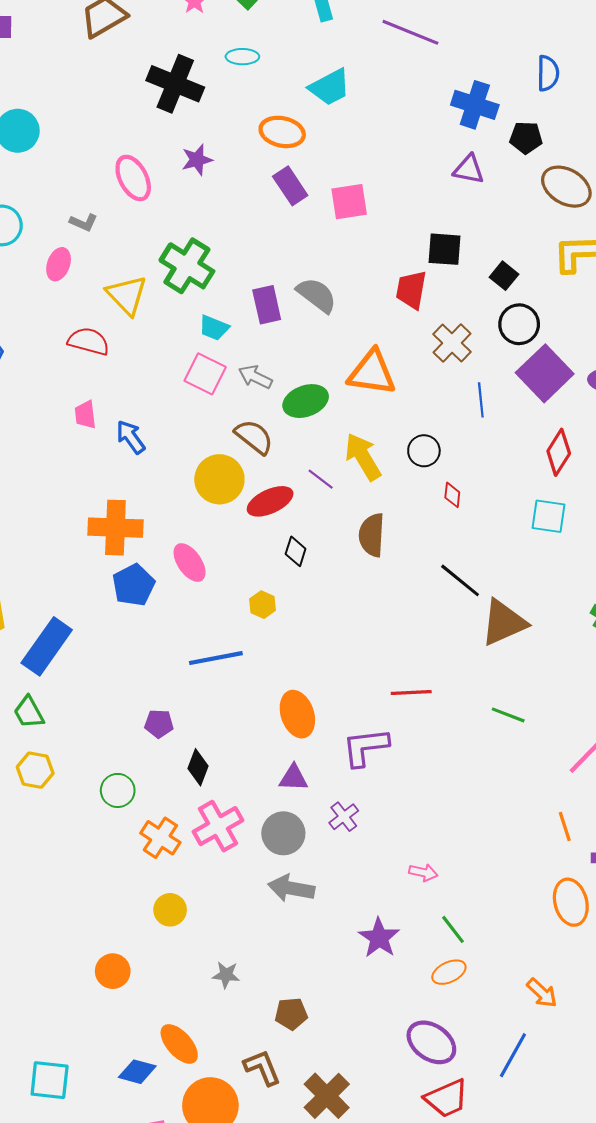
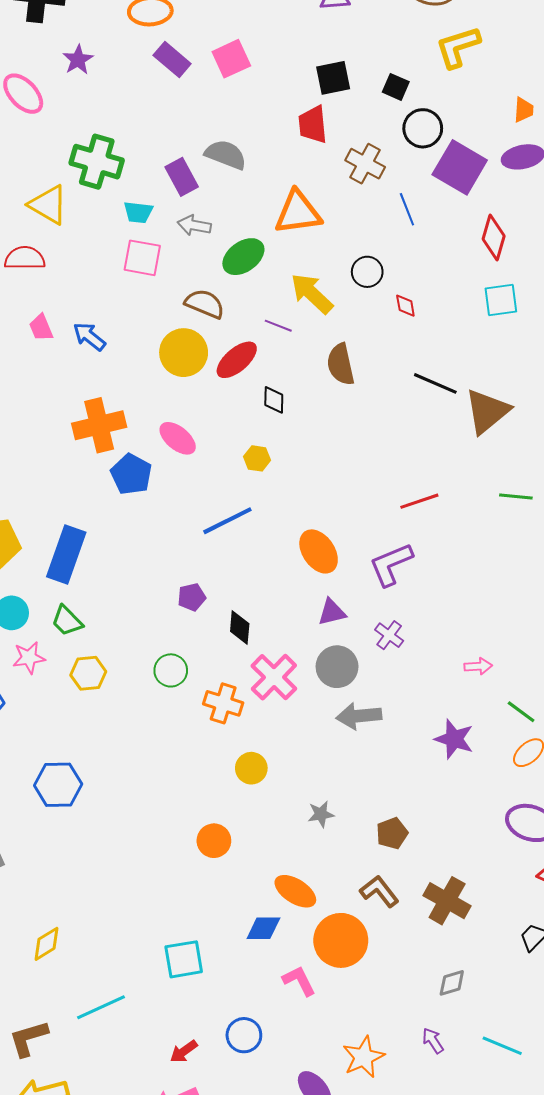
gray arrow: (255, 377) -> (194, 225), moved

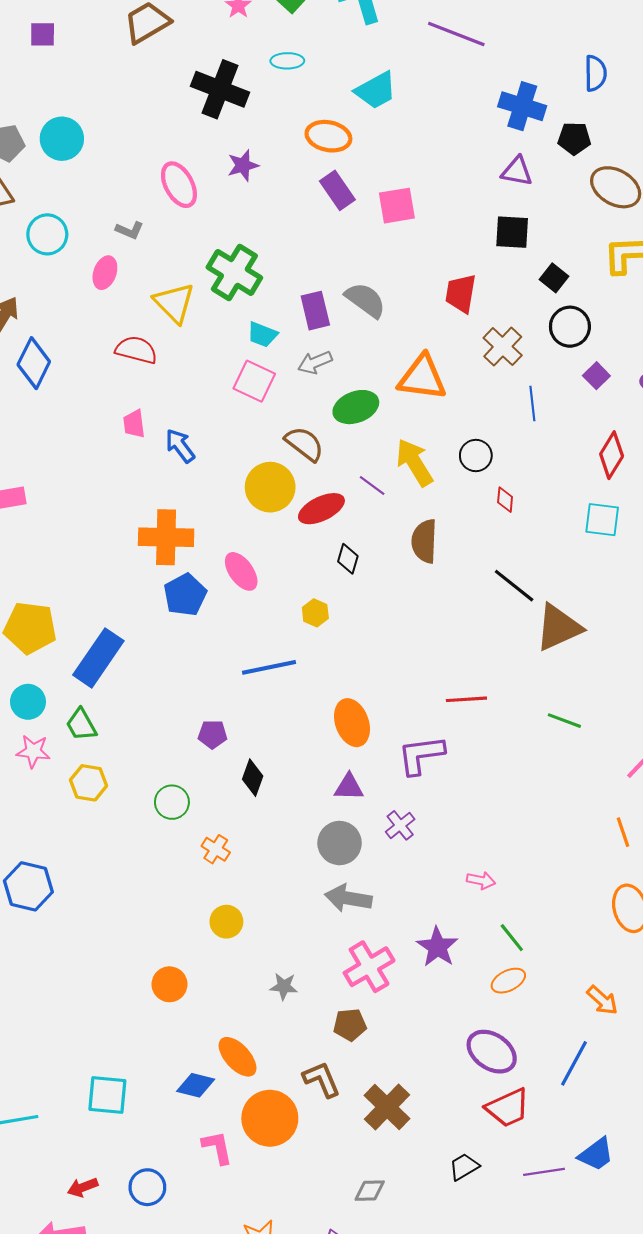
black square: (333, 78) -> (512, 232), moved
purple square: (460, 167) -> (596, 376), size x0.5
gray arrow: (194, 225) -> (315, 362), turned -48
pink cross: (274, 677) -> (369, 967), moved
orange cross: (223, 703) -> (216, 849), size x0.7

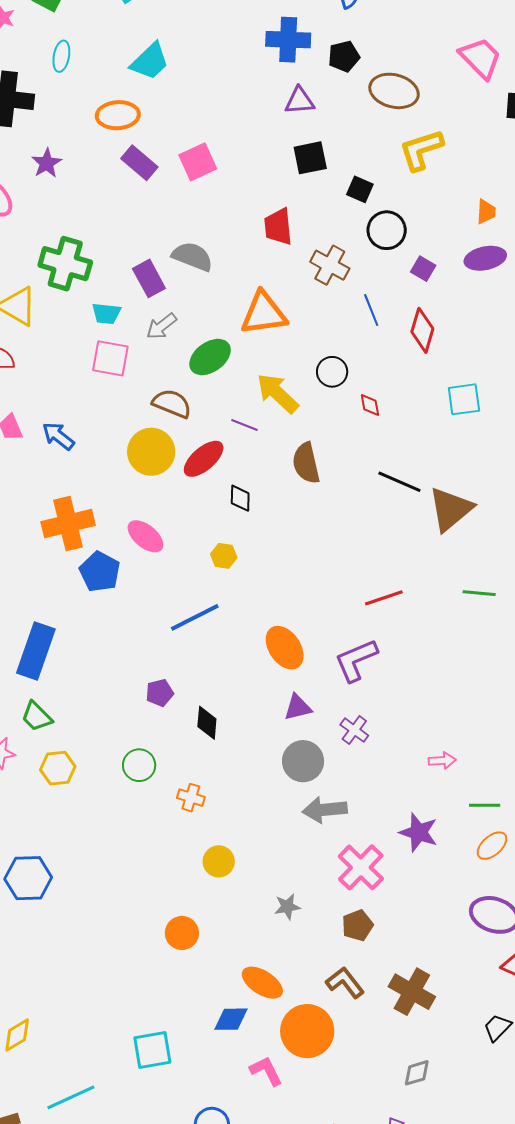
cyan ellipse: (287, 61) -> (61, 56), turned -64
red diamond: (612, 455) -> (422, 330), moved
green line: (512, 938) -> (485, 805), turned -36

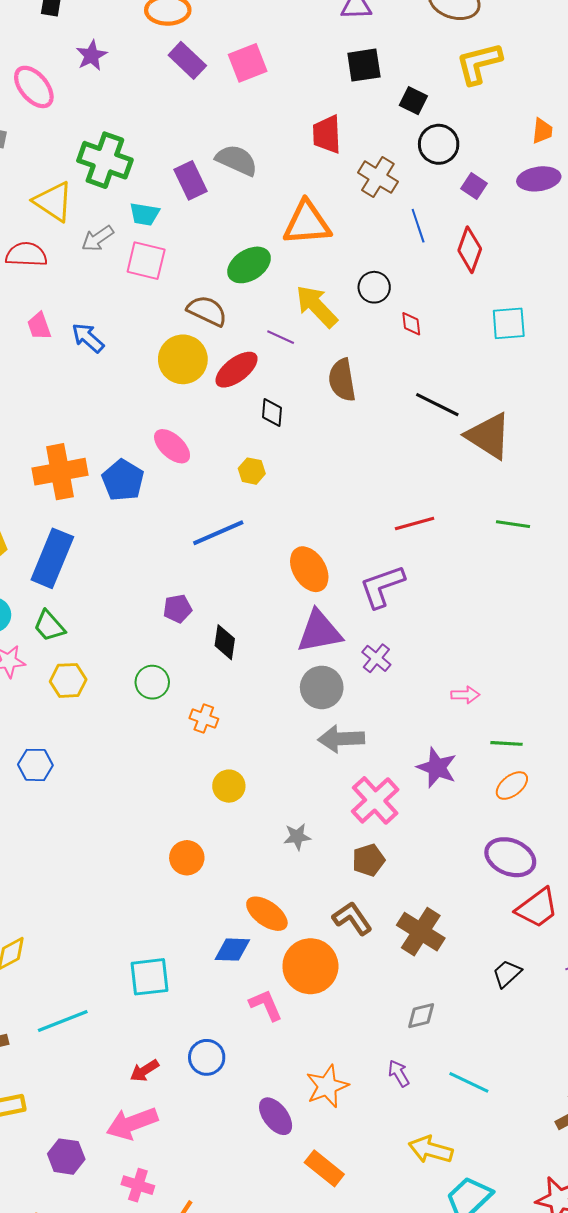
gray arrow: (161, 326) -> (98, 239), moved
brown triangle: (451, 509) -> (489, 436), turned -51
orange cross: (68, 524) -> (60, 472), moved
purple triangle: (298, 707) -> (319, 632), size x1.6
blue hexagon: (28, 878) -> (35, 765), moved, size x0.7

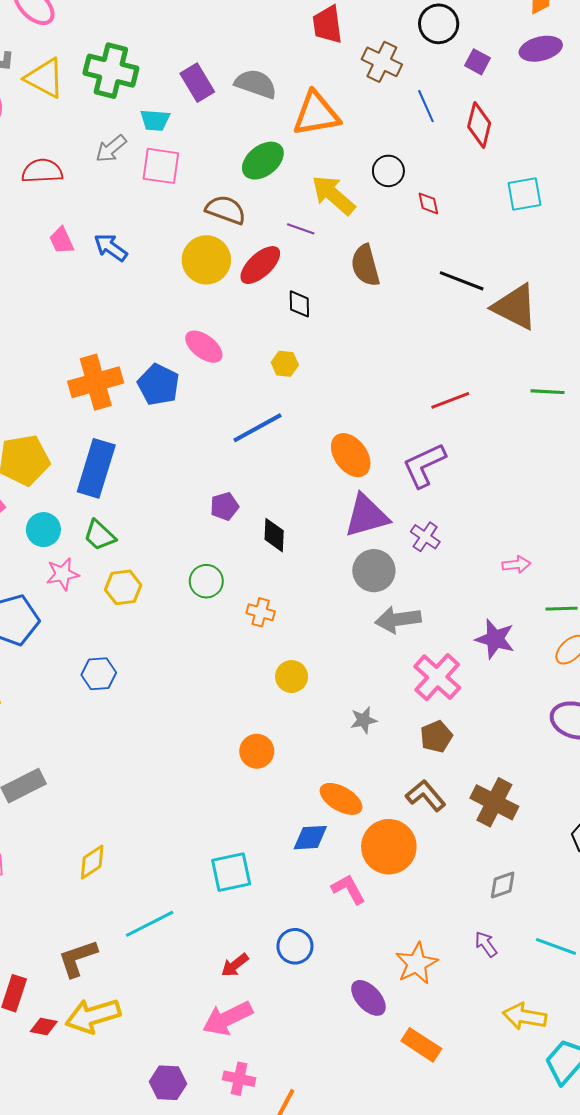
gray semicircle: (237, 160) -> (256, 84), moved
yellow triangle: (53, 202) -> (45, 78), moved
purple hexagon: (66, 1157) -> (168, 1083), moved

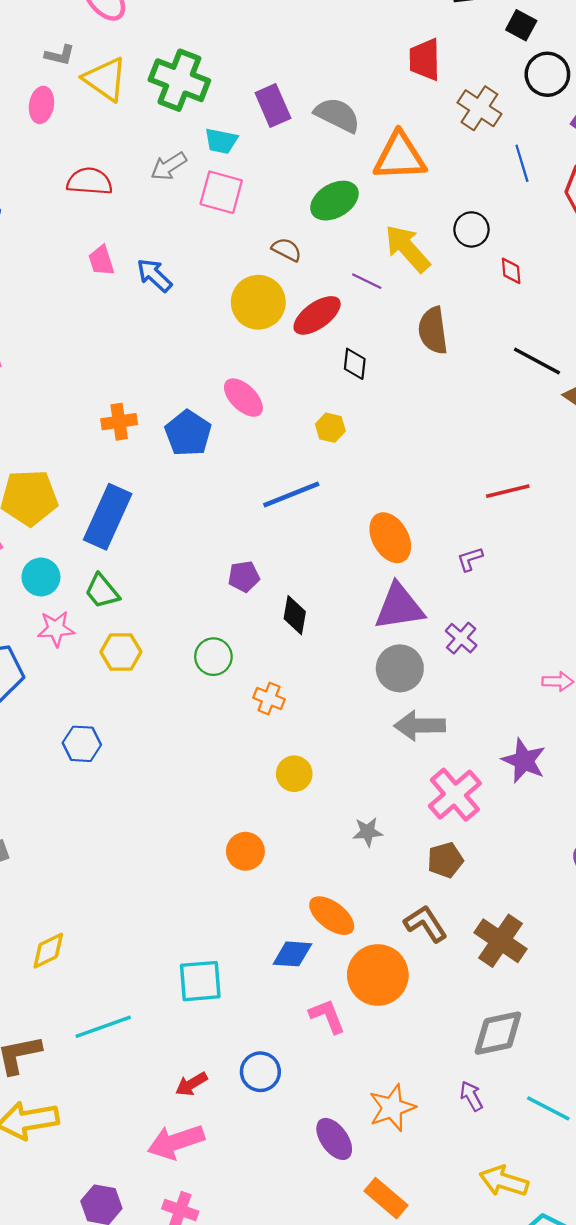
brown semicircle: (226, 210) -> (287, 250), size x0.7
orange cross: (96, 382) -> (119, 422), size x0.6
purple L-shape: (424, 465) -> (470, 559), size x0.5
gray diamond: (503, 885) -> (498, 1033), size x1.6

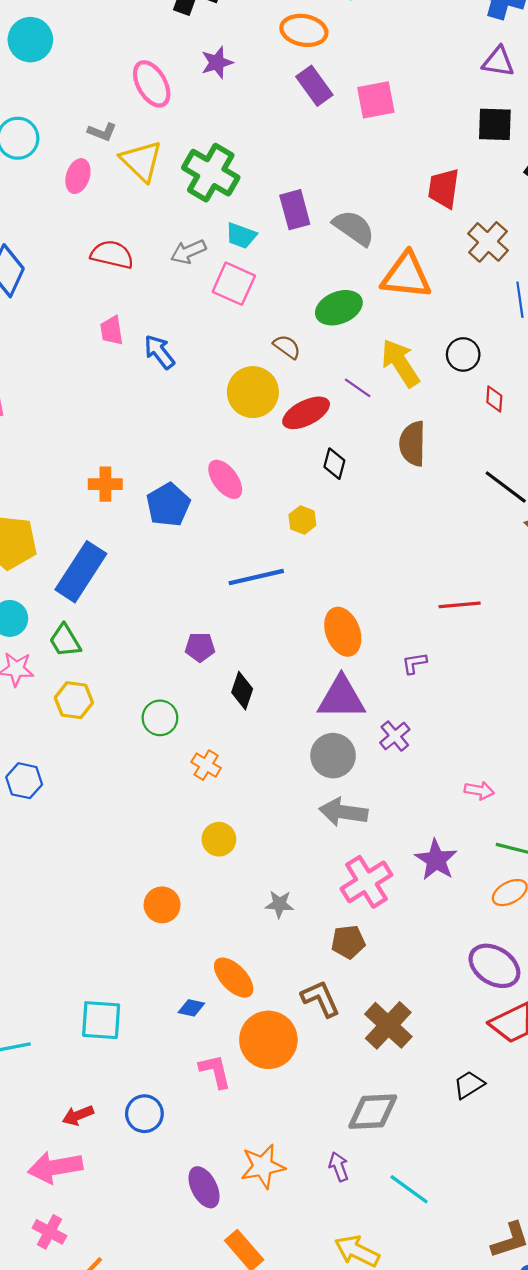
blue diamond: (292, 954) -> (191, 1008), size x0.7

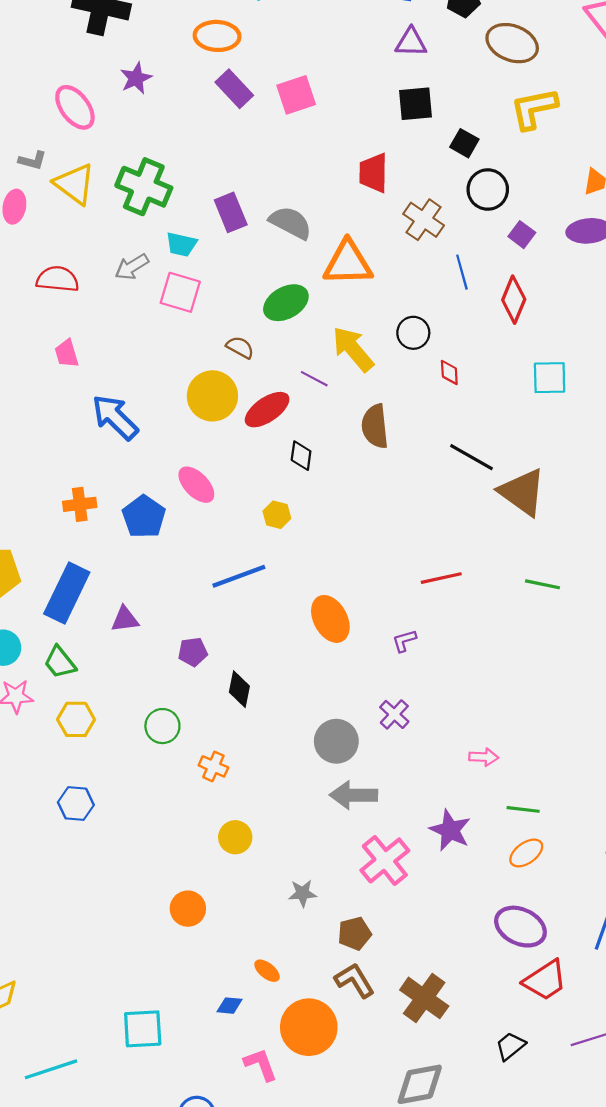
blue arrow: (159, 352) -> (115, 417), moved, size x1.4
purple triangle: (341, 698) -> (125, 619), moved, size x0.6
blue hexagon: (24, 781) -> (76, 804), moved
brown pentagon: (348, 942) -> (355, 934), moved
orange ellipse: (234, 978) -> (267, 971), size x0.6

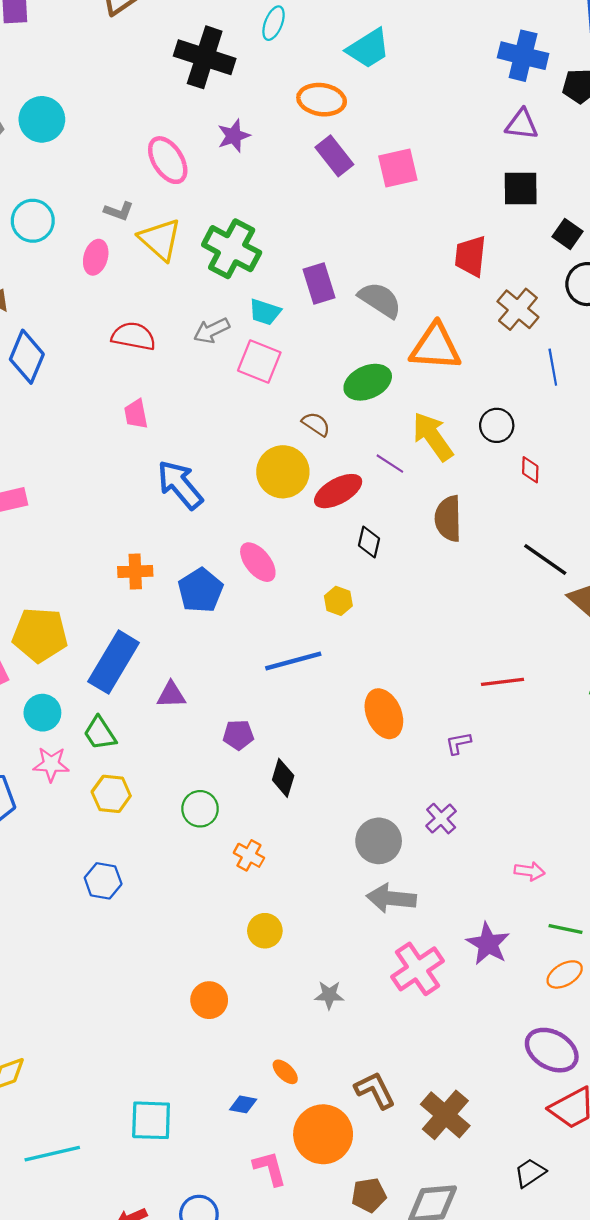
brown pentagon: (355, 934) -> (369, 1195), moved

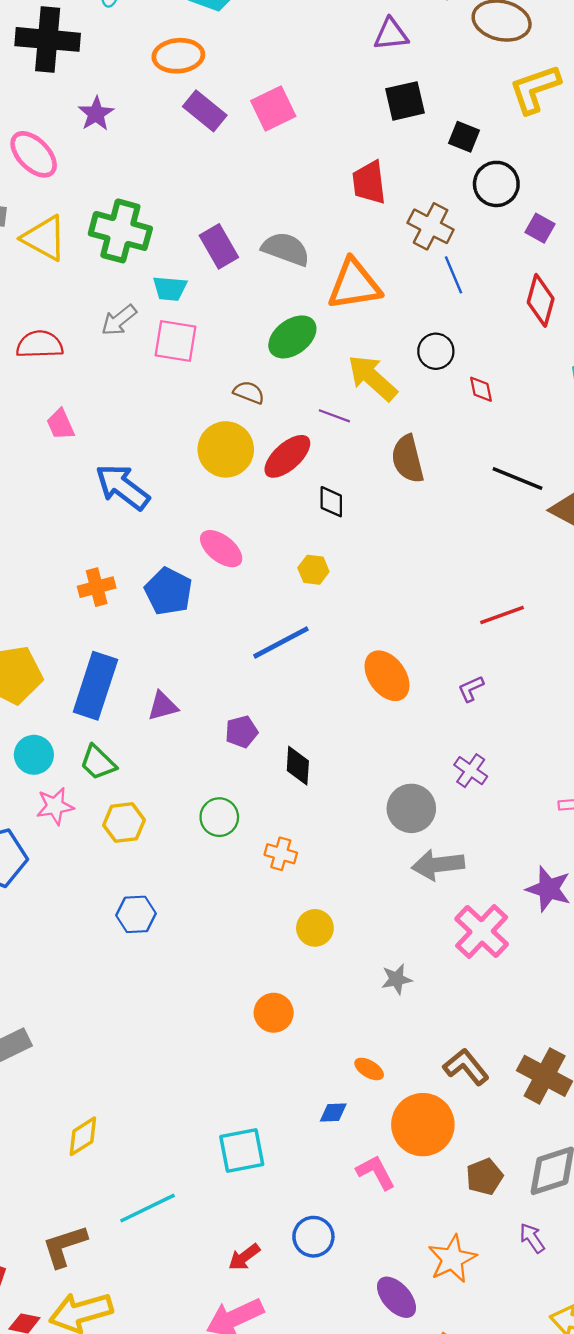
blue line: (553, 367) -> (454, 275), moved

